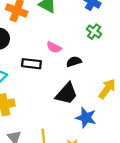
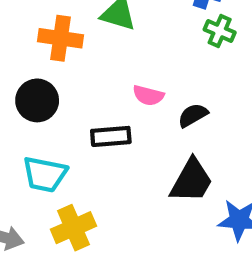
green cross: (94, 32) -> (220, 31), moved

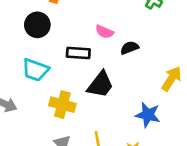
black trapezoid: (191, 181) -> (100, 85), moved
yellow cross: (73, 228) -> (62, 105), moved, turned 30

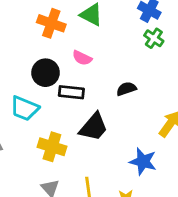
black circle: (37, 25) -> (46, 73), moved
pink semicircle: (104, 32) -> (82, 58), moved

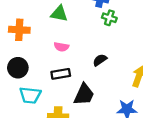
orange cross: (51, 23) -> (19, 30), moved
black circle: (46, 73) -> (18, 68), moved

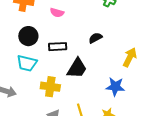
pink semicircle: (61, 47) -> (57, 13), moved
black circle: (18, 68) -> (28, 36), moved

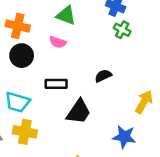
black circle: (28, 36) -> (22, 56), moved
yellow cross: (50, 87) -> (25, 132), moved

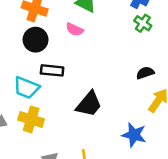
black semicircle: (103, 76) -> (145, 73), moved
black rectangle: (56, 84) -> (52, 70), moved

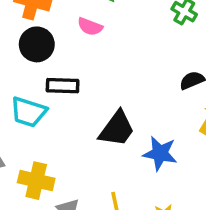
yellow cross: (31, 119) -> (36, 181), moved
blue star: (134, 135) -> (160, 153), moved

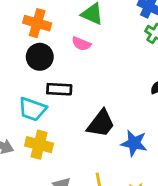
yellow cross: (36, 181) -> (39, 145), moved

